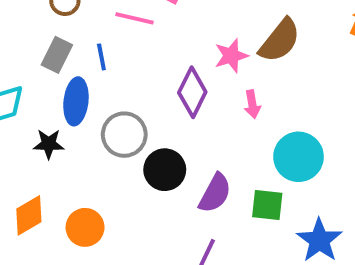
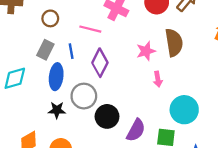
brown semicircle: (280, 40) -> (174, 43), turned -48
purple diamond: (192, 92) -> (100, 63), moved
black star: (49, 144) -> (57, 110), moved

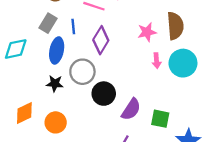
cyan circle: (184, 110) -> (183, 63), moved

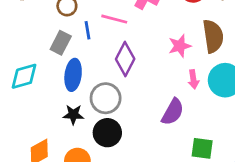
blue line: (73, 26) -> (87, 30), moved
black circle: (104, 94) -> (107, 133), moved
purple semicircle: (131, 109) -> (173, 112), moved

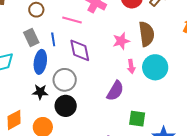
blue line: (87, 30) -> (53, 39), moved
gray rectangle: (61, 43) -> (31, 38), turned -54
purple diamond: (125, 59) -> (80, 50), turned -40

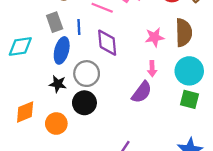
pink arrow: (131, 66) -> (152, 69), moved
green square: (137, 119) -> (189, 99), moved

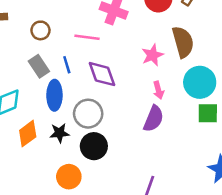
orange diamond: (25, 112) -> (28, 134), moved

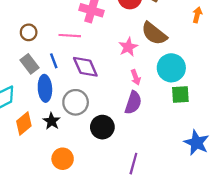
brown semicircle: (183, 42) -> (154, 34), turned 148
black star: (59, 133) -> (52, 121), turned -30
black circle: (94, 146) -> (102, 127), moved

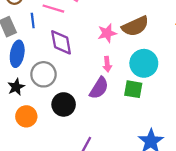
brown semicircle: (154, 34) -> (135, 26), turned -76
blue line: (54, 61) -> (33, 21), moved
green square: (180, 95) -> (133, 89), moved
orange circle: (63, 159) -> (26, 116), moved

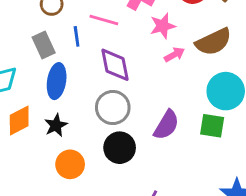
pink star: (107, 33) -> (163, 26), moved
pink arrow: (107, 64) -> (174, 55), moved, turned -112
gray circle: (43, 74) -> (113, 108), moved

